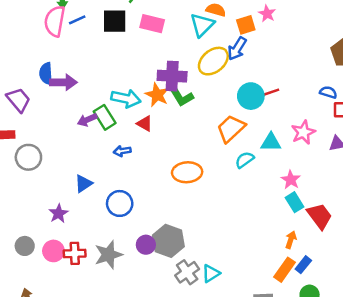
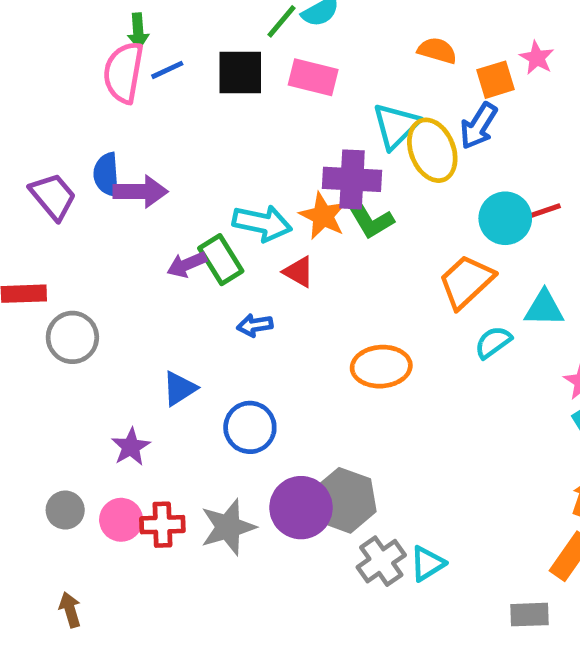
cyan triangle: (202, 25) -> (396, 126), moved
yellow ellipse: (213, 61) -> (432, 150), turned -72
purple trapezoid: (18, 100) -> (53, 196), moved
purple circle: (146, 245) -> (301, 508), size x1.6

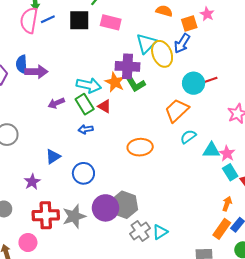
green rectangle: (221, 260) -> (85, 104), moved
cyan triangle: (544, 308) -> (211, 150), moved
pink circle: (121, 520) -> (28, 242), moved
red cross: (162, 525) -> (46, 215), size x1.4

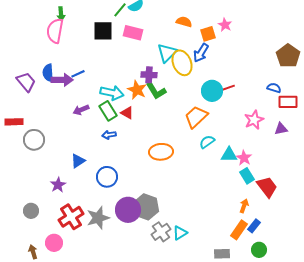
blue line: (48, 19) -> (78, 74), moved
purple cross: (127, 66) -> (149, 75), size x0.7
red cross: (46, 215) -> (71, 217), turned -30

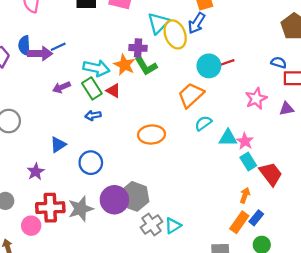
red cross: (71, 217) -> (50, 208), turned 30
pink circle: (54, 243) -> (31, 226), moved

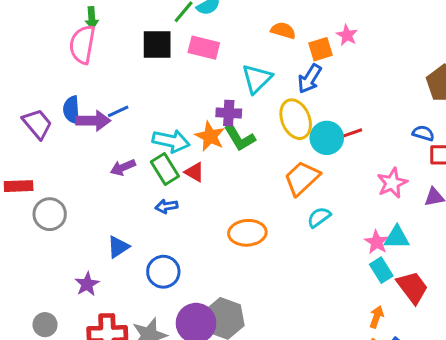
yellow ellipse: (175, 34) -> (296, 119), moved
cyan triangle: (228, 138) -> (397, 237), moved

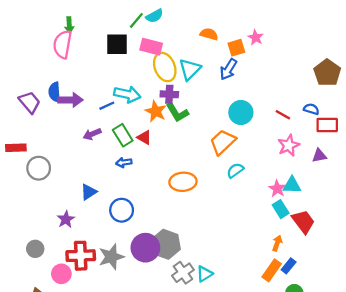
blue line: (118, 111) -> (107, 106), moved
yellow ellipse: (296, 119) -> (165, 67), moved
red line: (352, 133) -> (283, 115), moved, turned 49
cyan arrow: (171, 141) -> (127, 94), moved

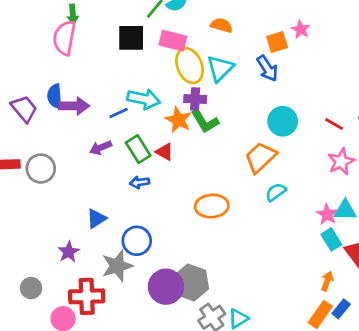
orange semicircle: (209, 34) -> (222, 25), moved
blue arrow: (228, 69) -> (267, 68), turned -65
gray circle: (39, 168) -> (41, 169), moved
gray star: (111, 257) -> (117, 266), moved

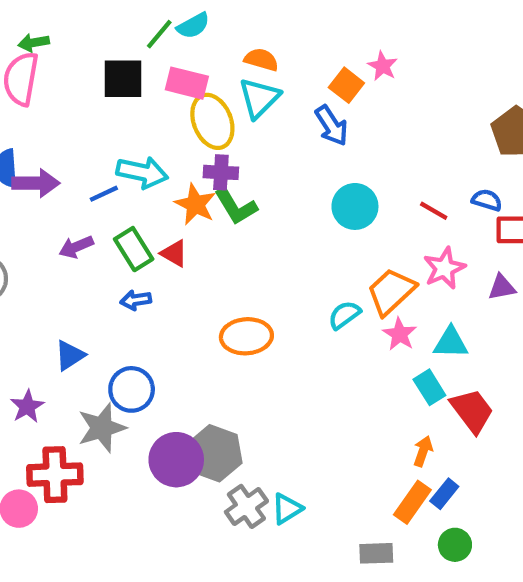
green arrow: (73, 14) -> (34, 43), turned 84
orange square: (277, 42) -> (346, 85), turned -35
cyan triangle: (220, 68) -> (259, 98), moved
orange trapezoid: (260, 157) -> (391, 292), moved
pink star: (327, 214) -> (400, 334), moved

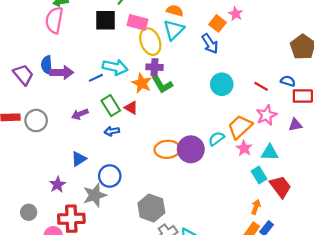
purple arrow: (76, 247) -> (80, 114), moved
purple circle: (176, 460) -> (191, 149), moved

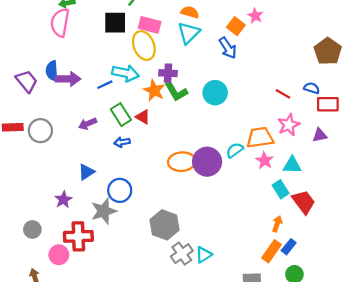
yellow ellipse: (150, 42) -> (144, 46), moved
cyan circle: (222, 84) -> (215, 93), moved
orange trapezoid: (240, 127) -> (260, 138), turned 35

